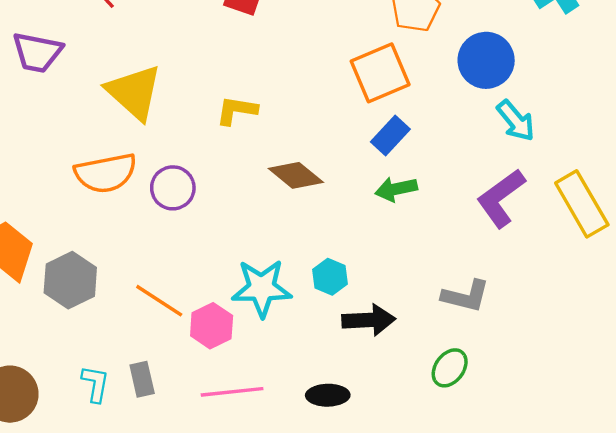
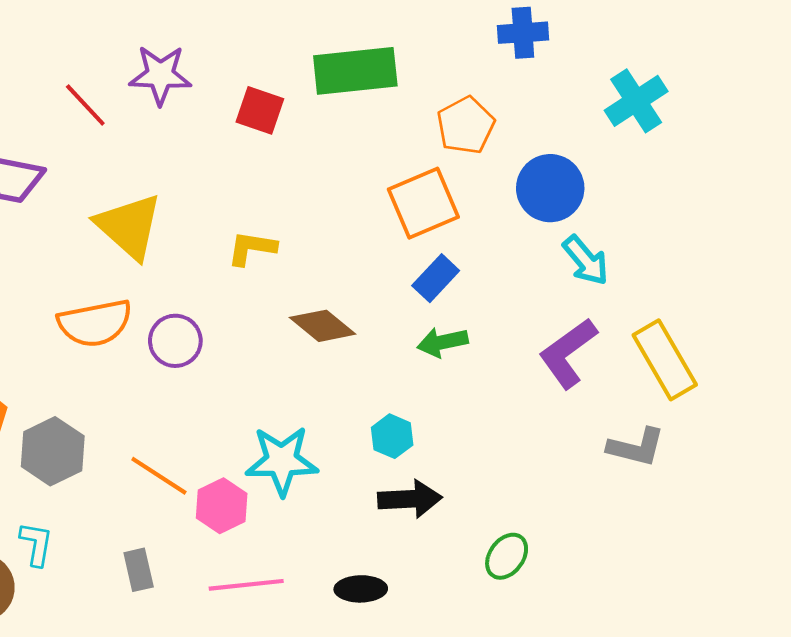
cyan hexagon: (330, 277) -> (392, 436), moved
gray L-shape: (466, 296) -> (636, 447), moved
cyan L-shape: (95, 384) -> (36, 544), moved

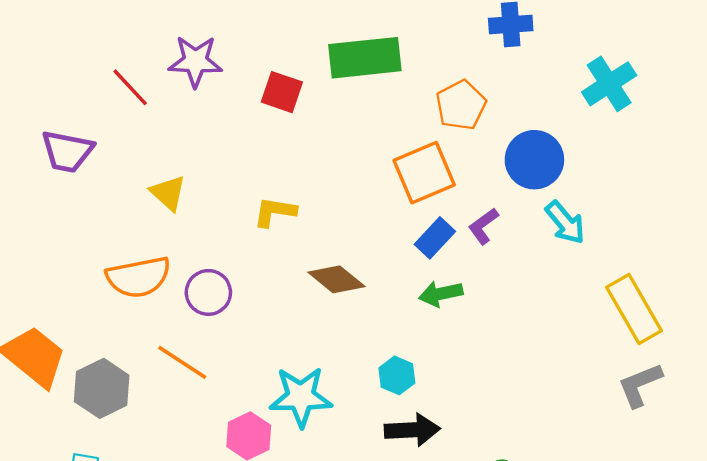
yellow triangle: (129, 226) -> (168, 193), size x0.6
purple L-shape: (568, 353) -> (483, 226), moved, size x0.6
gray L-shape: (636, 447) -> (640, 385), moved, turned 144
orange line: (159, 476) -> (182, 362), moved

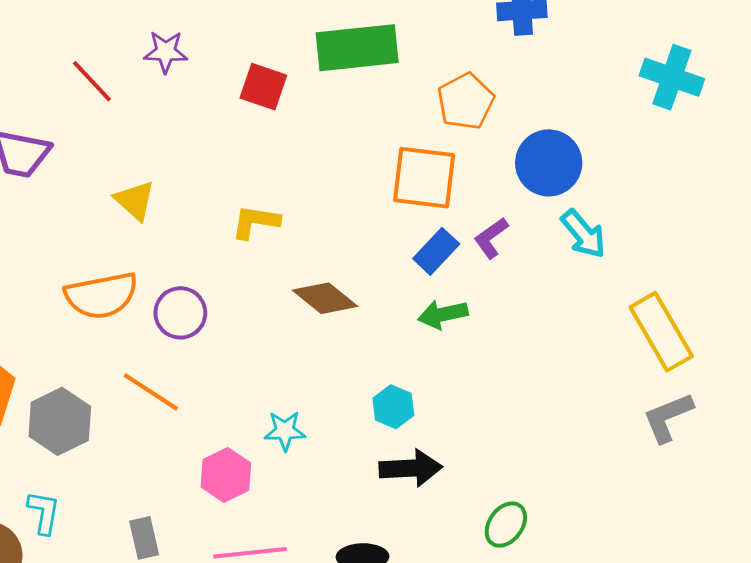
purple star: (195, 61) -> (166, 52), size x0.7
cyan cross: (609, 84) -> (672, 77), moved, turned -38
orange square: (424, 173) -> (424, 178), turned 30
cyan star: (301, 397) -> (285, 431), size x0.6

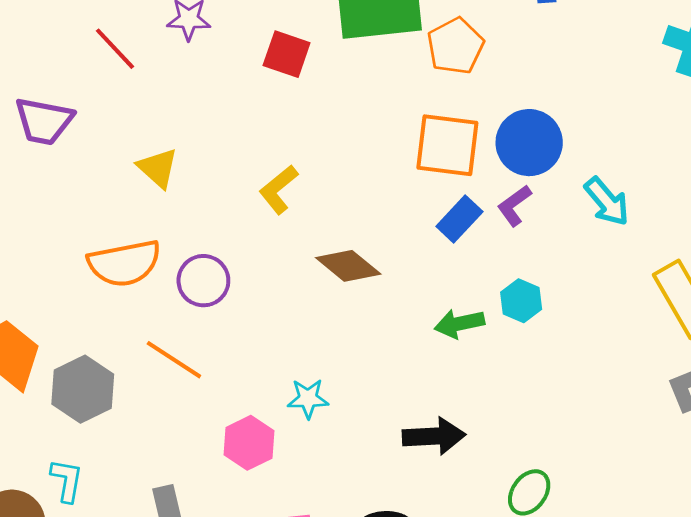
orange pentagon: (466, 101) -> (455, 46), moved
blue circle: (549, 163) -> (529, 143), moved
yellow L-shape: (255, 222) -> (278, 189), turned -48
green arrow: (443, 314) -> (459, 324), moved
cyan hexagon: (393, 407) -> (521, 301), moved

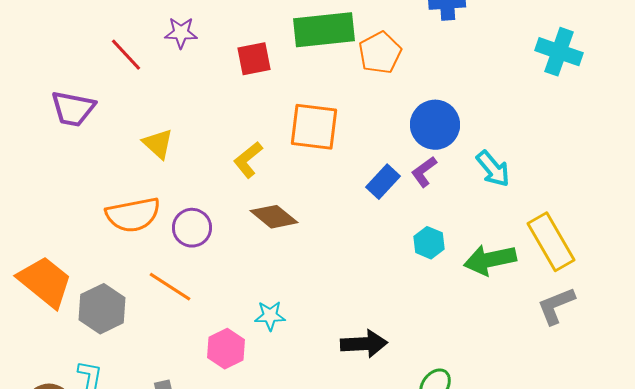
red square: (287, 54) -> (254, 59), turned -30
orange square: (447, 145) -> (314, 127), moved
brown diamond: (348, 266) -> (274, 217), moved
green arrow: (459, 324) -> (490, 260), moved, size x1.4

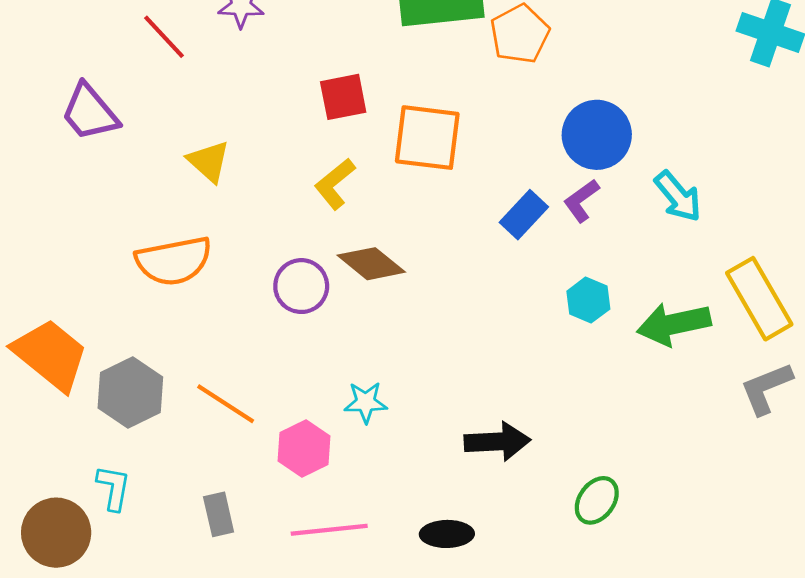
red square: (254, 59) -> (343, 97), moved
purple trapezoid: (73, 109) -> (90, 112), turned 39
purple circle: (192, 228) -> (301, 286), moved
orange line: (170, 287) -> (226, 404), moved

